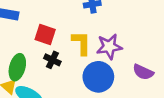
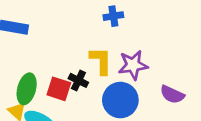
red square: (45, 35) -> (59, 89), moved
black cross: (52, 60) -> (78, 80), moved

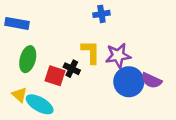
green ellipse: (27, 89) -> (28, 59), moved
blue circle: (120, 100) -> (129, 82), moved

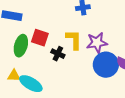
red square: (55, 76) -> (40, 38), moved
yellow triangle: (19, 95) -> (14, 76), turned -40

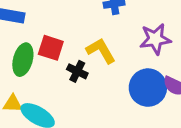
yellow L-shape: (74, 40) -> (101, 51), turned -30
purple star: (97, 43) -> (155, 39), moved

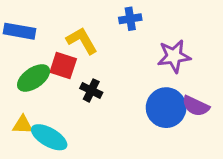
yellow L-shape: (101, 51) -> (82, 41), moved
green ellipse: (23, 60) -> (34, 78), turned 40

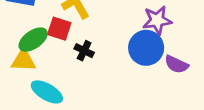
blue circle: (166, 108) -> (146, 48), moved
yellow triangle: (23, 125) -> (23, 60), moved, size x1.4

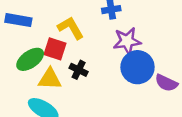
purple star: (157, 20) -> (127, 41), moved
yellow triangle: (23, 60) -> (50, 79), moved

